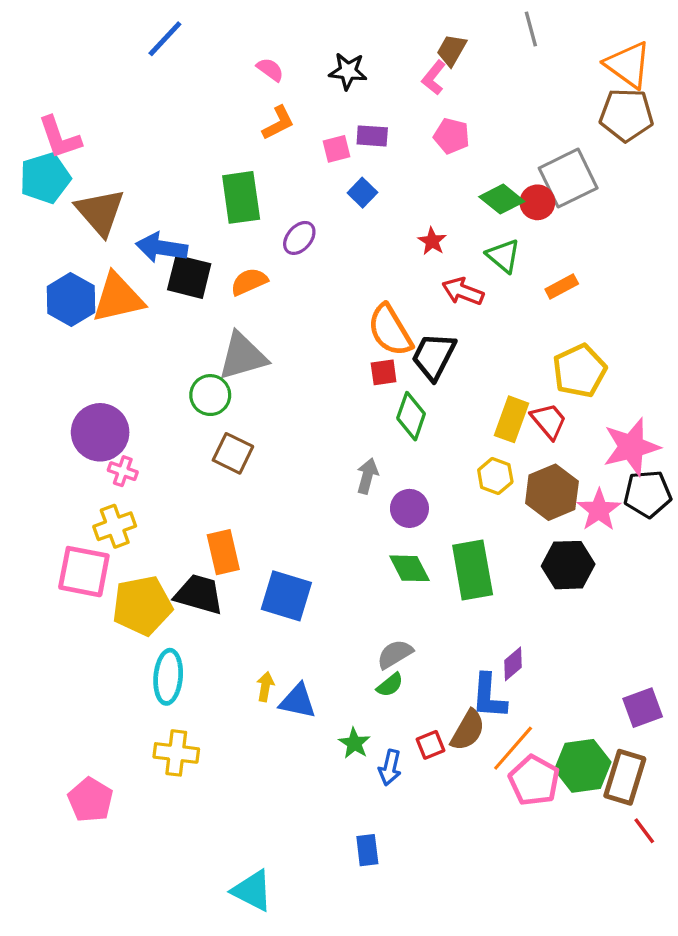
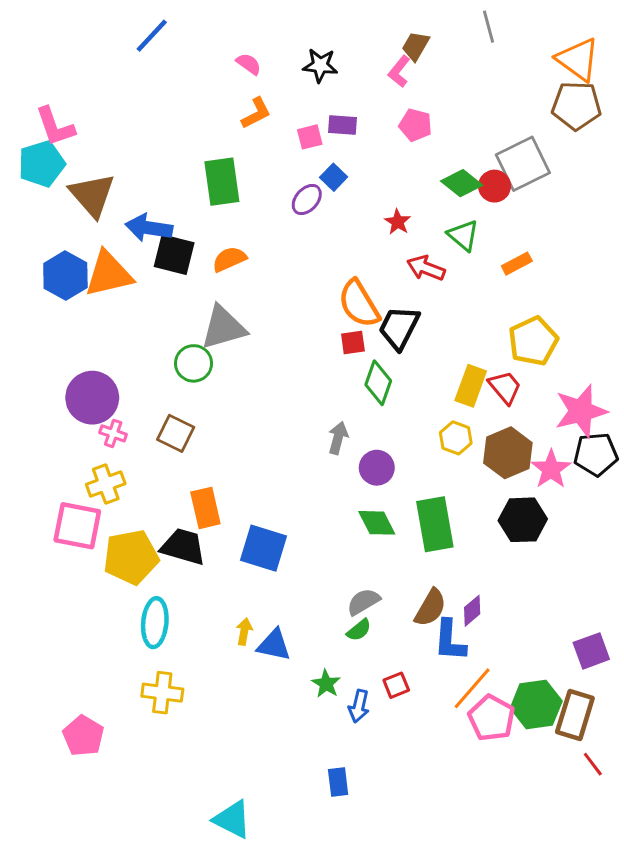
purple ellipse: (299, 238) -> (307, 200), moved
brown square: (233, 453) -> (176, 433), moved
brown semicircle: (468, 730) -> (430, 608), moved

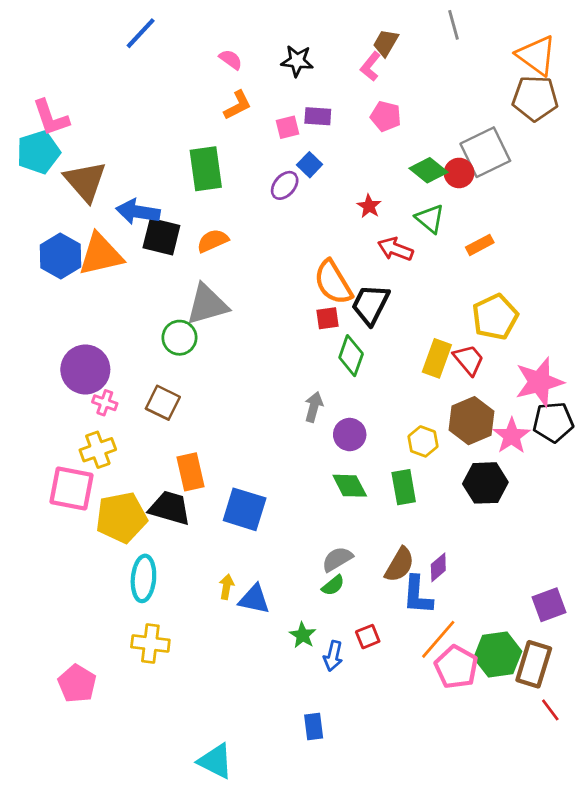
yellow hexagon: (456, 438) -> (423, 441), moved
green rectangle: (435, 524) -> (404, 487), size x0.7

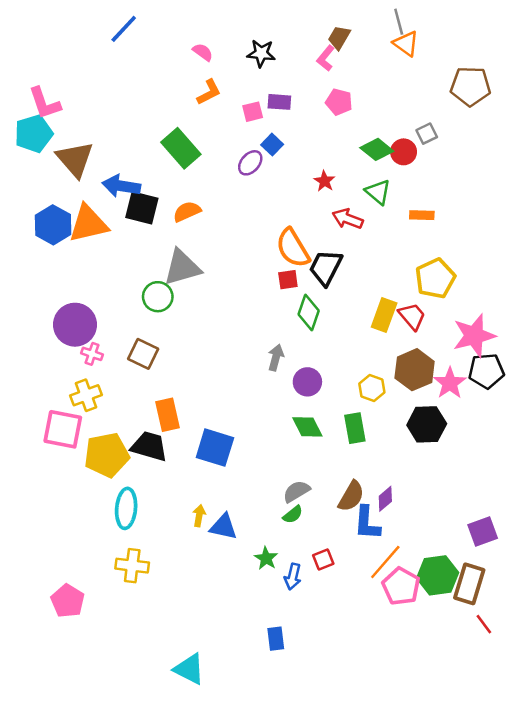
orange triangle: (537, 55) -> (406, 44), moved, size x0.7
gray square: (485, 152) -> (427, 134), size x0.5
green rectangle: (206, 169) -> (181, 148), turned -33
orange rectangle: (480, 245) -> (422, 215), turned 30

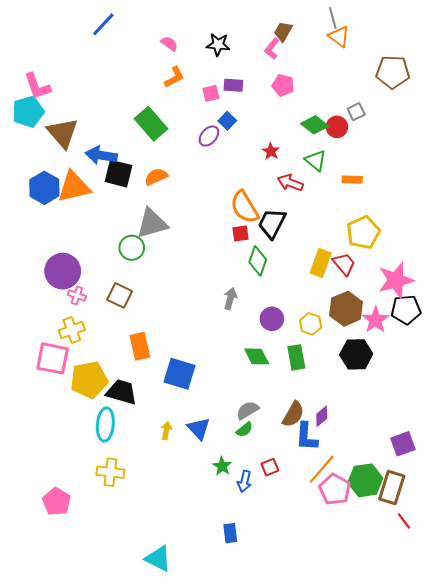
purple circle: (307, 382) -> (272, 319), moved
black trapezoid: (149, 446) -> (122, 392), moved
blue triangle: (223, 527) -> (199, 429), moved, turned 35

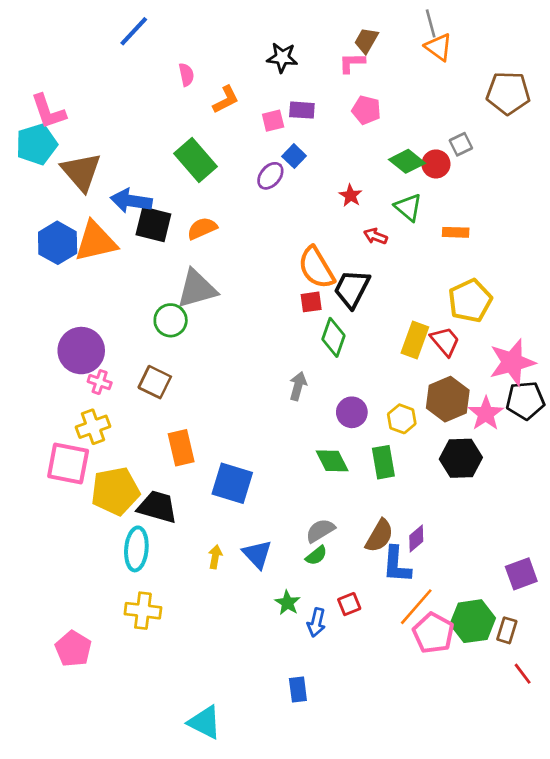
pink semicircle: (169, 44) -> (186, 75), moved, turned 42
pink L-shape: (272, 49) -> (352, 63), turned 50
red arrow: (290, 183) -> (375, 236), size x0.7
brown rectangle: (392, 487) -> (507, 630), size x0.6

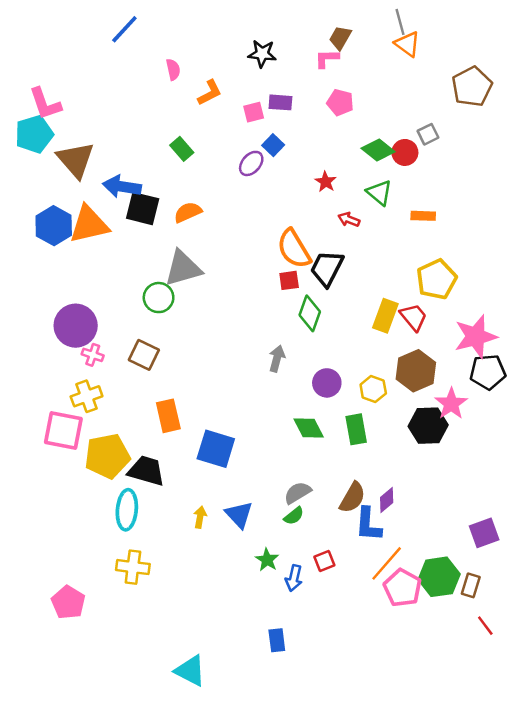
brown pentagon: (508, 93) -> (472, 87), turned -30
green rectangle: (196, 160) -> (182, 149), size x0.6
pink star: (486, 414) -> (451, 404), moved

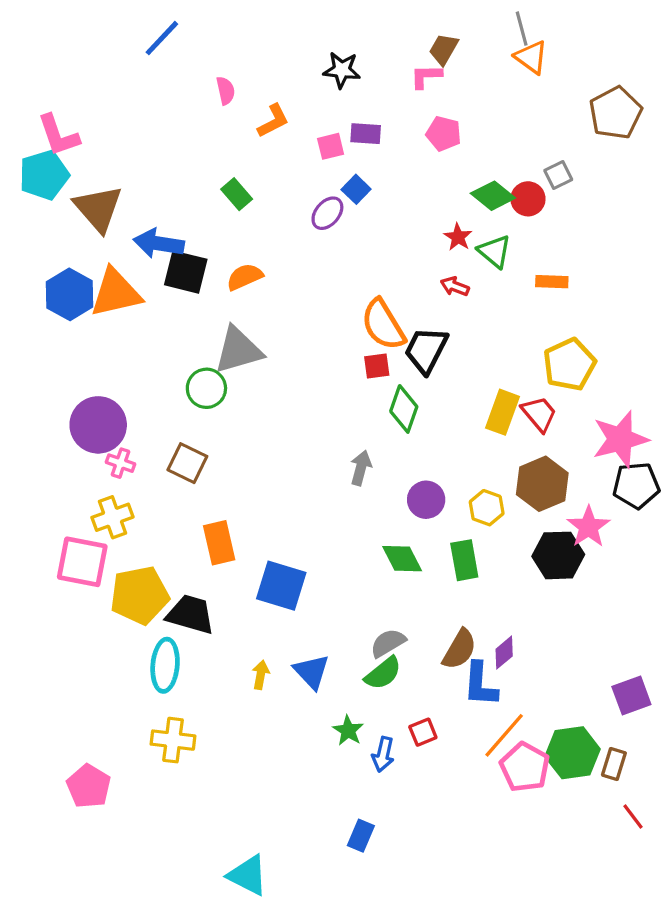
red star: (326, 182) -> (458, 237), moved
green semicircle: (294, 516) -> (383, 673), size x1.4
blue rectangle: (277, 640) -> (361, 836), turned 30

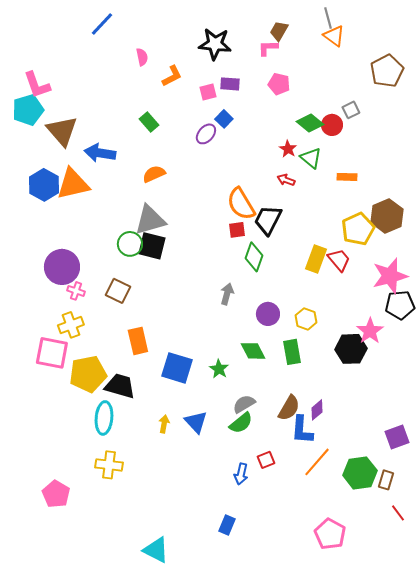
black star: (342, 70) -> (215, 44), size x1.4
black square: (186, 272) -> (152, 246), moved
brown hexagon: (542, 484) -> (387, 216), moved
green star: (348, 731) -> (219, 369), moved
pink pentagon: (525, 767) -> (330, 534), moved

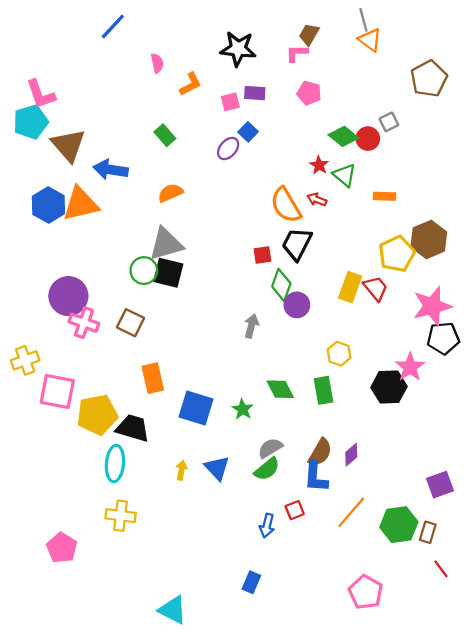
orange semicircle: (241, 204) -> (286, 205), moved
pink cross: (76, 291) -> (84, 323), size x1.5
purple circle: (268, 314) -> (297, 305), moved
yellow cross: (71, 325) -> (25, 360), moved
blue L-shape: (302, 430) -> (316, 477), moved

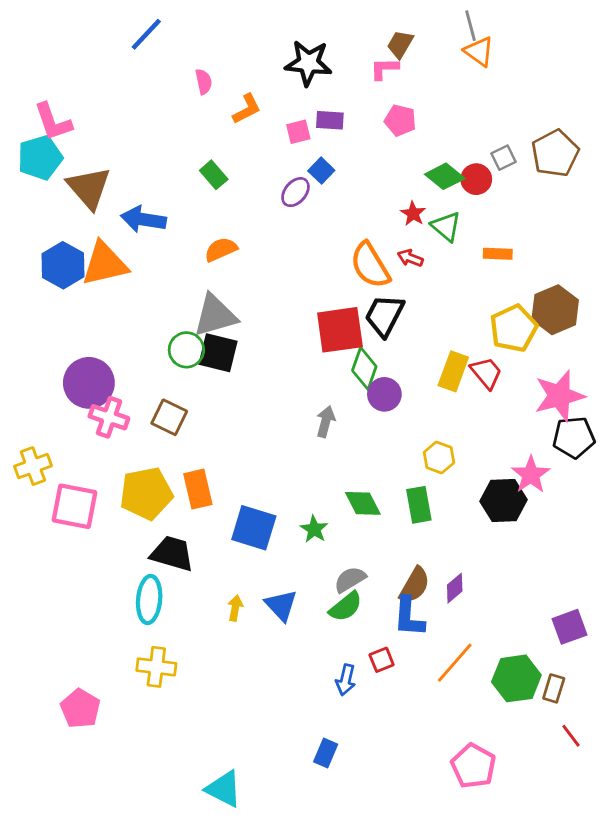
brown pentagon: (429, 79) -> (555, 153), moved
red square: (262, 255) -> (340, 330), size x2.0
yellow pentagon: (97, 415) -> (146, 493), moved

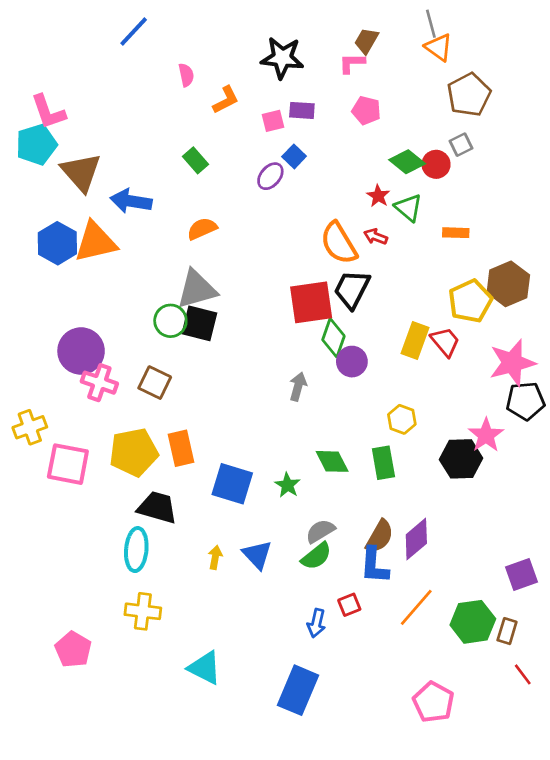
brown pentagon: (555, 153) -> (469, 95), moved
purple diamond: (455, 588) -> (416, 539), size x1.5
blue rectangle: (326, 753) -> (298, 690), size x1.8
cyan triangle: (224, 789) -> (205, 668), moved

